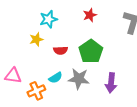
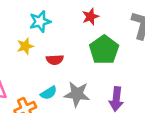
green pentagon: (91, 51) -> (104, 50), moved

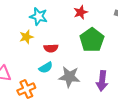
cyan star: (40, 22) -> (39, 16), turned 30
cyan semicircle: (49, 93) -> (46, 68), moved

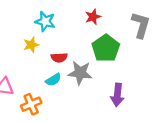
gray star: (69, 77) -> (80, 73), moved

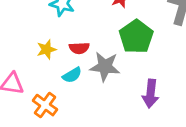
yellow star: (31, 45) -> (46, 49), moved
orange cross: (31, 104) -> (45, 105), turned -30

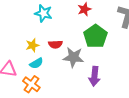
cyan semicircle: (72, 75) -> (36, 63), moved
purple arrow: (151, 94) -> (94, 76), moved

